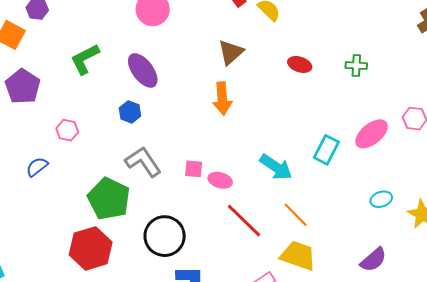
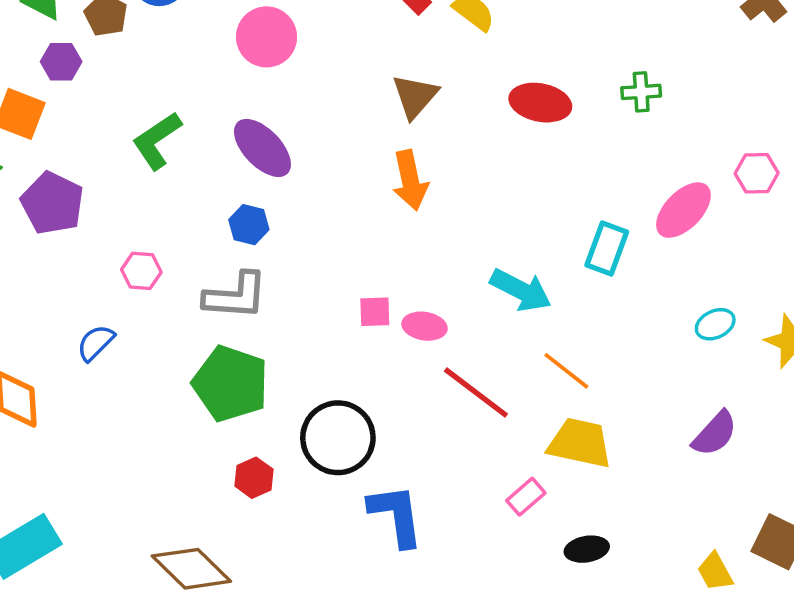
red ellipse: (300, 64) -> (540, 103), size x1.4
gray L-shape: (143, 162) -> (235, 296), moved, turned 135
red hexagon: (91, 248) -> (254, 478), moved, size x0.5

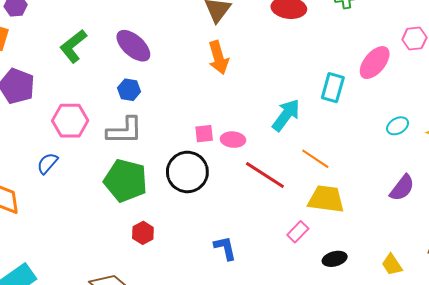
pink hexagon: (141, 271) -> (70, 121), size x1.6
cyan arrow: (521, 290) -> (286, 115), turned -76
black circle: (338, 438) -> (187, 172), moved
blue L-shape: (396, 515) -> (225, 248), size x0.7
yellow trapezoid: (715, 572) -> (392, 265), moved

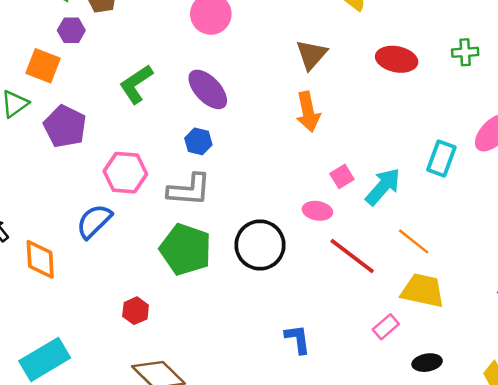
pink square: (204, 134) -> (342, 176), moved, turned -30
blue semicircle: (47, 163) -> (94, 221), size x1.4
red hexagon: (143, 233) -> (136, 311), moved

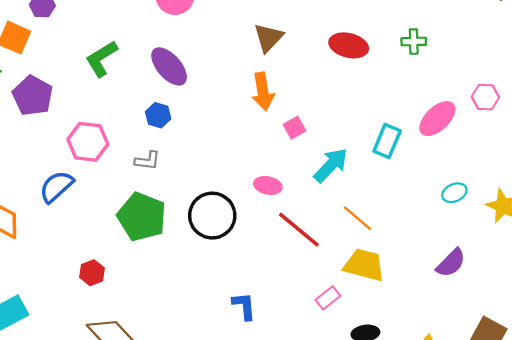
pink square: (342, 176) -> (295, 128), moved
gray L-shape: (189, 190) -> (147, 161), size x0.6

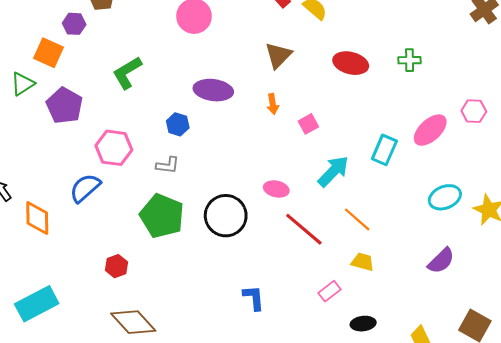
purple ellipse: (169, 66) -> (213, 90), moved, turned -42
orange arrow: (263, 92) -> (273, 104), size x0.6
pink square: (295, 128) -> (308, 124), moved
cyan ellipse: (454, 193) -> (445, 197), size x1.4
yellow trapezoid: (364, 265) -> (363, 262), size x0.6

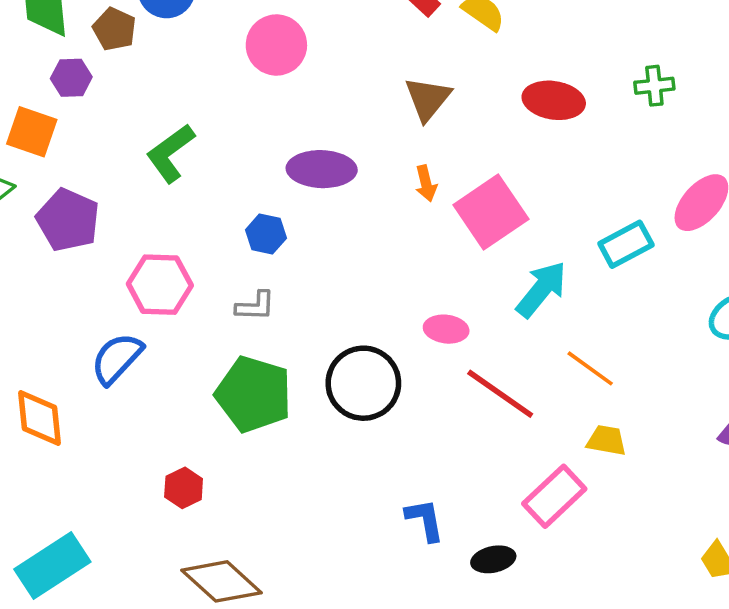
pink square: (308, 124) -> (491, 212), size x2.0
cyan rectangle: (384, 150) -> (626, 244), turned 44
pink rectangle: (330, 291) -> (554, 496), size x1.6
black ellipse: (363, 324) -> (493, 559), moved

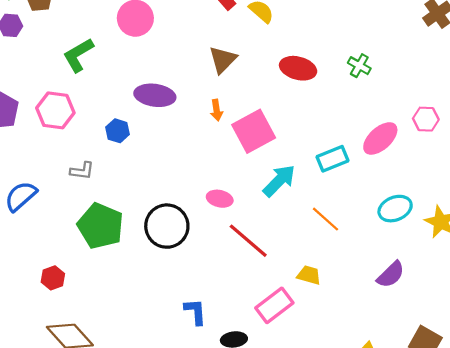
green cross: (654, 86) -> (359, 66), turned 30
green L-shape: (170, 153) -> (78, 55), moved
pink hexagon: (160, 285) -> (55, 110), moved
gray L-shape: (255, 306) -> (82, 171), moved
orange line: (590, 368) -> (325, 219), moved

